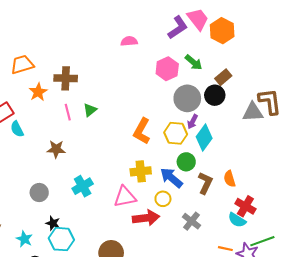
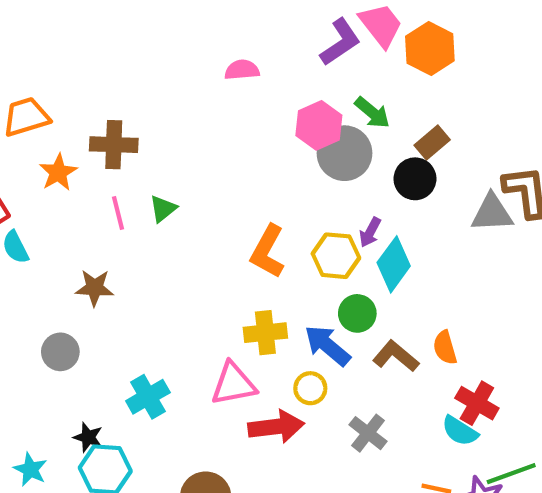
gray circle: (187, 98) -> (344, 153), moved
brown L-shape: (205, 183) -> (396, 356), turned -75
cyan cross: (83, 186) -> (148, 397), moved
gray circle: (39, 193) -> (60, 352), moved

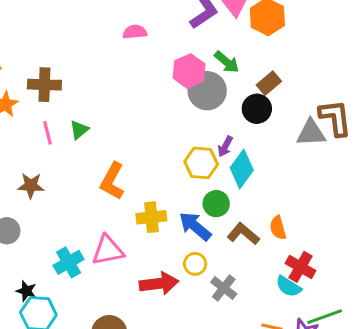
orange L-shape: (268, 251) -> (112, 181), moved
pink triangle: (233, 384) -> (108, 250), moved
yellow circle: (310, 388) -> (195, 264), moved

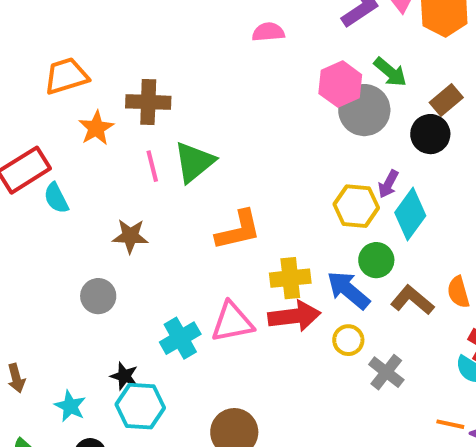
green triangle: (79, 130) -> (194, 162), size x1.6
orange L-shape: (112, 181) -> (238, 230), turned -132
red arrow: (159, 283) -> (294, 316), moved

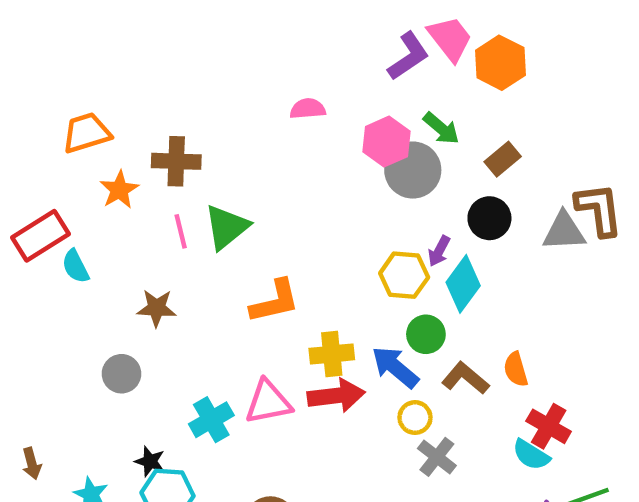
pink semicircle: (268, 32) -> (308, 109), moved
black circle: (430, 134) -> (489, 218), moved
yellow circle: (348, 340) -> (415, 418), moved

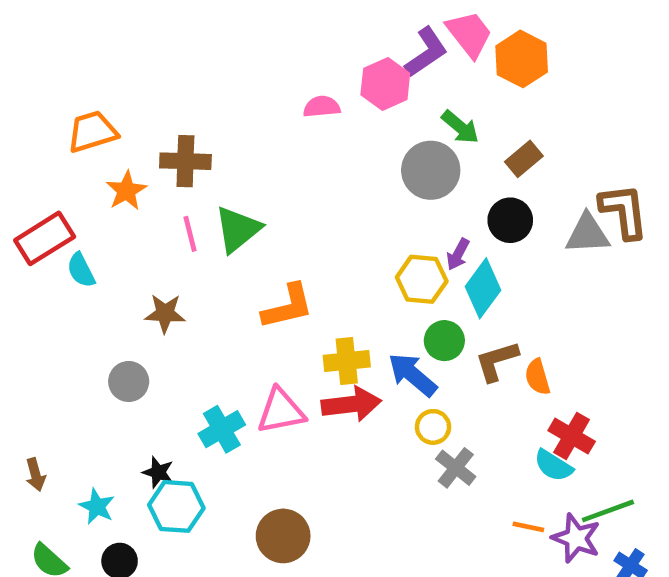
pink hexagon: (386, 142) -> (385, 84), moved
brown L-shape: (465, 378) -> (497, 361), moved, turned -57

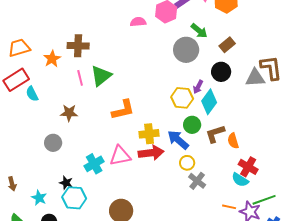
orange trapezoid: (92, 132) -> (19, 48), moved

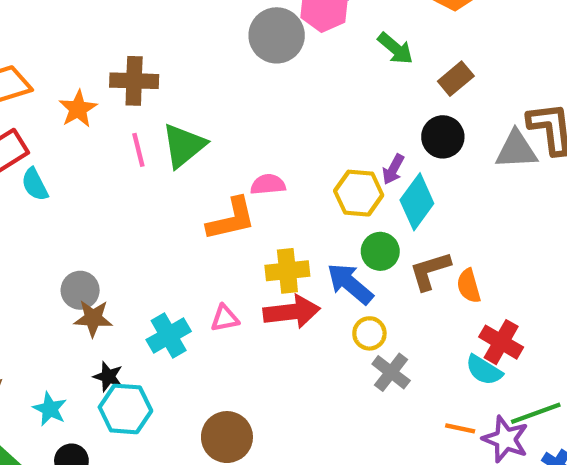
pink semicircle: (138, 22) -> (268, 184), moved
gray circle: (186, 50) -> (277, 35), moved
brown star: (69, 113) -> (93, 318), moved
pink triangle: (120, 156) -> (225, 318), size x0.6

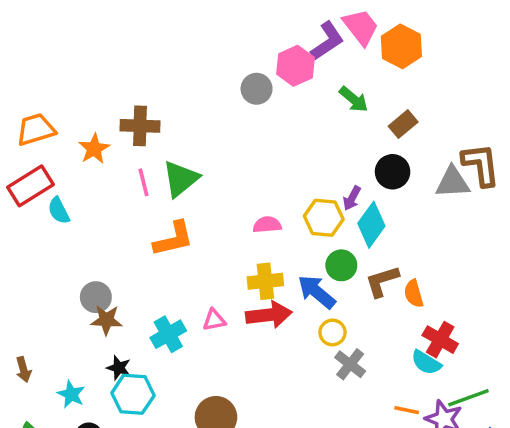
gray circle: (277, 35) -> (257, 89), size x0.7
pink semicircle: (268, 184) -> (267, 225), moved
orange L-shape: (231, 219) -> (174, 239), moved

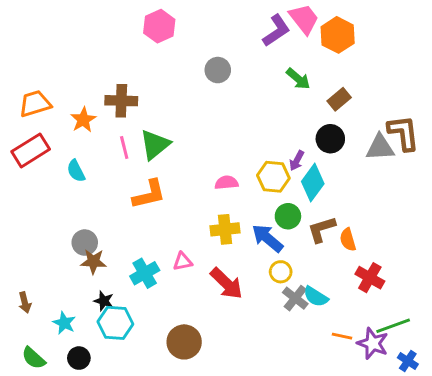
pink hexagon: (295, 66) -> (159, 26), moved
cyan semicircle: (59, 211) -> (76, 171), moved
red arrow: (269, 315) -> (227, 283), moved, turned 51
cyan semicircle: (426, 362) -> (316, 297), moved

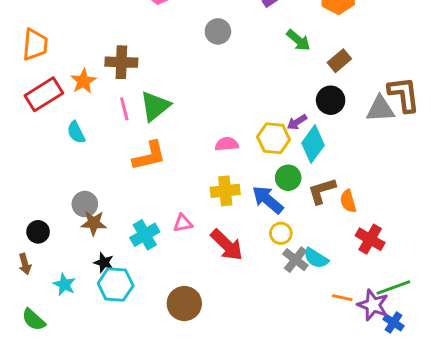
orange trapezoid: (35, 104) -> (35, 45), moved, turned 112
red rectangle: (31, 150) -> (44, 94), moved
purple arrow: (297, 161) -> (297, 122), turned 30
black circle: (79, 358) -> (38, 232), moved
blue cross: (408, 361) -> (393, 323), moved

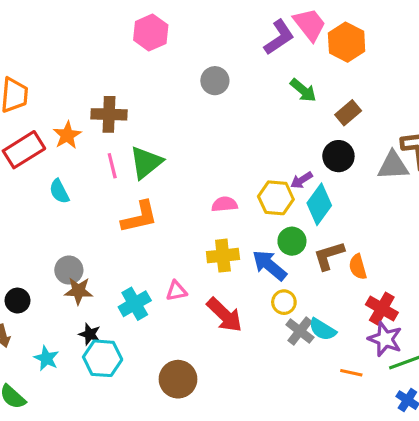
purple star: (373, 305) -> (385, 339), moved

